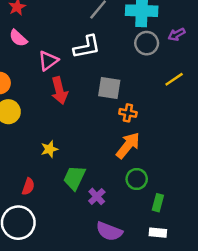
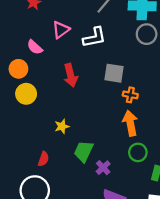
pink semicircle: (18, 38) -> (35, 47), moved
pink triangle: (48, 61) -> (61, 30), moved
orange arrow: (128, 145) -> (130, 123), turned -50

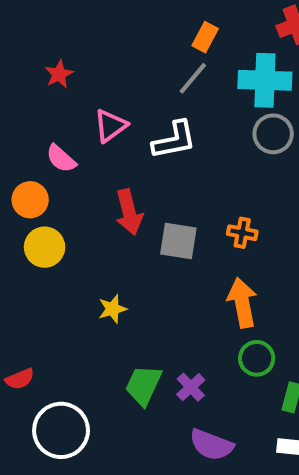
gray square: (114, 73) -> (178, 241), moved
orange cross: (130, 95) -> (242, 233), moved
green trapezoid: (84, 151) -> (143, 385), moved
red semicircle: (43, 159) -> (20, 379), moved, turned 48

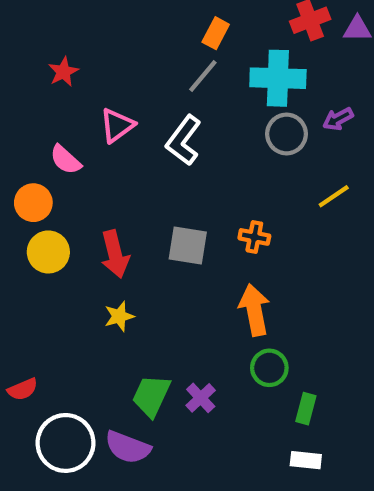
white L-shape: (174, 140) -> (184, 140), turned 138
red arrow: (129, 212) -> (115, 254), moved
purple semicircle: (211, 445) -> (128, 447), moved

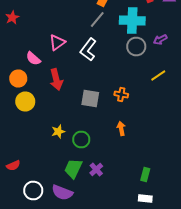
red star: (63, 72) -> (12, 18), moved
red arrow: (115, 254) -> (56, 80), moved
orange arrow: (254, 310) -> (121, 128), size x0.6
green circle: (269, 368) -> (81, 140), moved
white circle: (66, 443) -> (33, 190), size x0.7

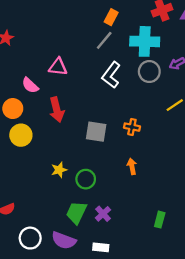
pink triangle: (57, 42) -> (58, 67), turned 42
white L-shape: (88, 50) -> (111, 75), moved
white rectangle: (145, 198) -> (101, 247), moved

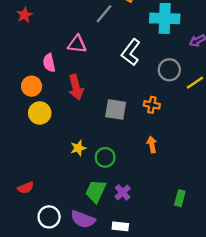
gray line: (104, 40) -> (104, 14), moved
gray circle: (149, 72) -> (169, 70), moved
pink semicircle: (30, 85) -> (49, 63), turned 36

